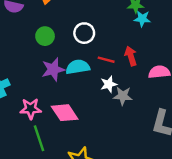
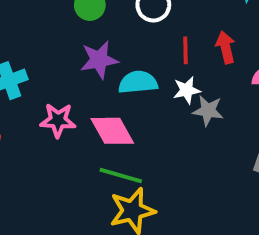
red line: (106, 60) -> (186, 50), turned 70
cyan semicircle: (78, 67) -> (138, 82), moved
green line: (39, 138) -> (121, 175), moved, turned -60

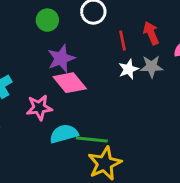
cyan semicircle: (138, 82) -> (64, 134), moved
gray star: (208, 111) -> (152, 66), moved
pink diamond: (112, 131) -> (70, 83), moved

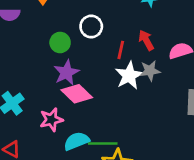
green circle: (47, 20) -> (60, 43), moved
red line: (123, 41) -> (121, 50), turned 30
white star: (128, 69) -> (129, 76), size x1.5

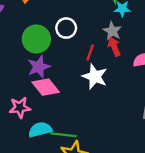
green circle: (60, 43) -> (36, 39), size x1.5
gray star: (150, 71) -> (112, 31), moved, turned 30
white star: (129, 76) -> (95, 77), turned -30

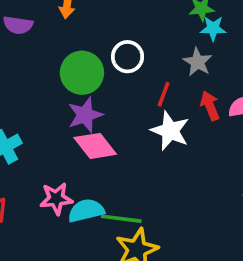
red arrow: (114, 47) -> (210, 106), moved
pink star: (20, 108) -> (56, 199), moved

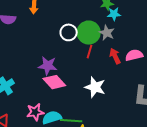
green circle: (82, 73) -> (89, 33), moved
purple star: (85, 115) -> (48, 66), turned 30
white star: (170, 131) -> (95, 87), moved

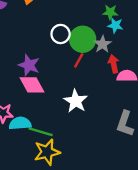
red arrow: (115, 56) -> (114, 64), moved

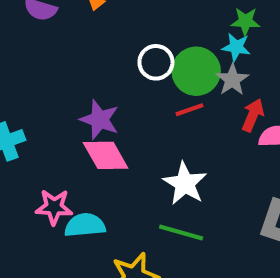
cyan star: (115, 25) -> (236, 47), moved
red line: (79, 60) -> (190, 110), turned 42
red arrow: (114, 64) -> (253, 115), turned 36
green line: (41, 132) -> (181, 233), moved

